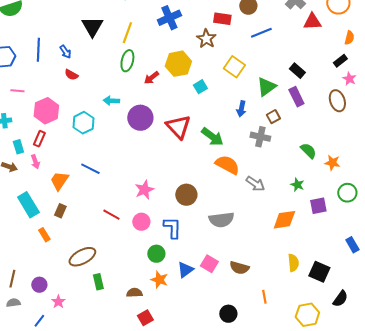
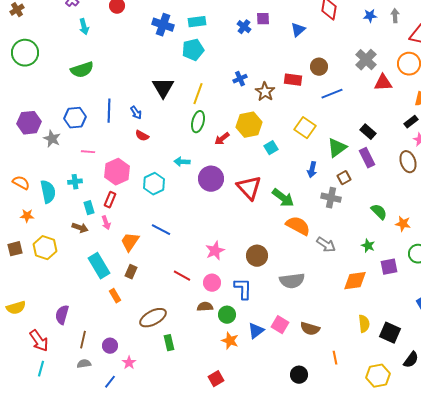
blue cross: (169, 18) -> (240, 79), size x0.6
brown star: (206, 39) -> (265, 92), moved
brown semicircle: (134, 293) -> (205, 307), moved

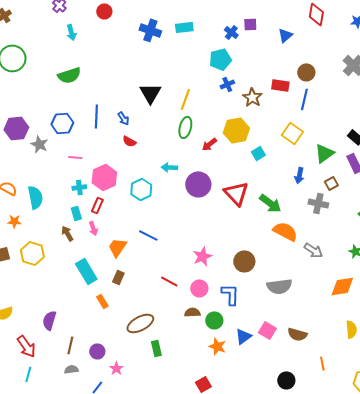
cyan pentagon: (193, 50) -> (220, 59), moved
blue line: (332, 94) -> (304, 99), moved, turned -55
cyan cross: (75, 182) -> (79, 187), moved
brown arrow: (80, 228) -> (67, 233), turned -140

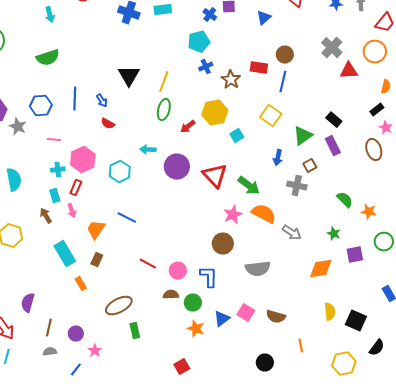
pink star: (202, 256) -> (233, 215), moved

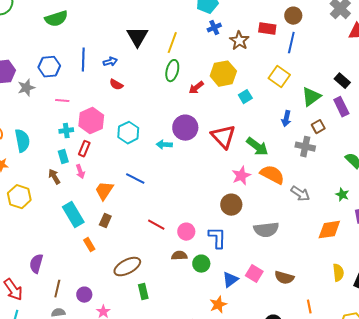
blue arrow: (102, 101) -> (110, 62), turned -72
gray star: (18, 127) -> (26, 88), turned 30
cyan arrow: (148, 150) -> (164, 145), moved
orange star: (196, 329) -> (218, 305), moved, turned 30

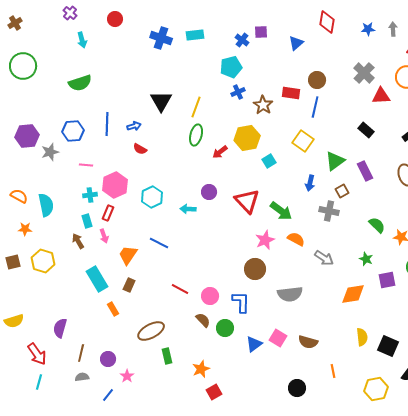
black rectangle: (342, 81) -> (366, 130), moved
purple circle: (185, 128) -> (209, 192), size x0.6
orange semicircle: (272, 175) -> (296, 239), size x0.7
brown semicircle: (179, 256) -> (203, 320), turned 49
orange star: (218, 305) -> (201, 369), moved

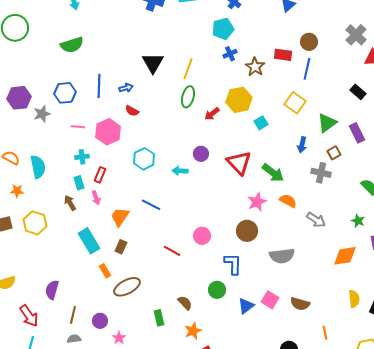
pink hexagon: (115, 185) -> (108, 132), moved
pink circle: (210, 296) -> (202, 236), moved
brown semicircle: (203, 320) -> (185, 303), moved
brown ellipse: (151, 331) -> (127, 287), moved

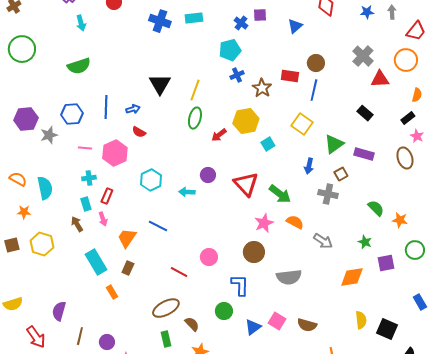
purple rectangle: (357, 133) -> (364, 154), turned -48
brown ellipse: (127, 287) -> (166, 308), moved

